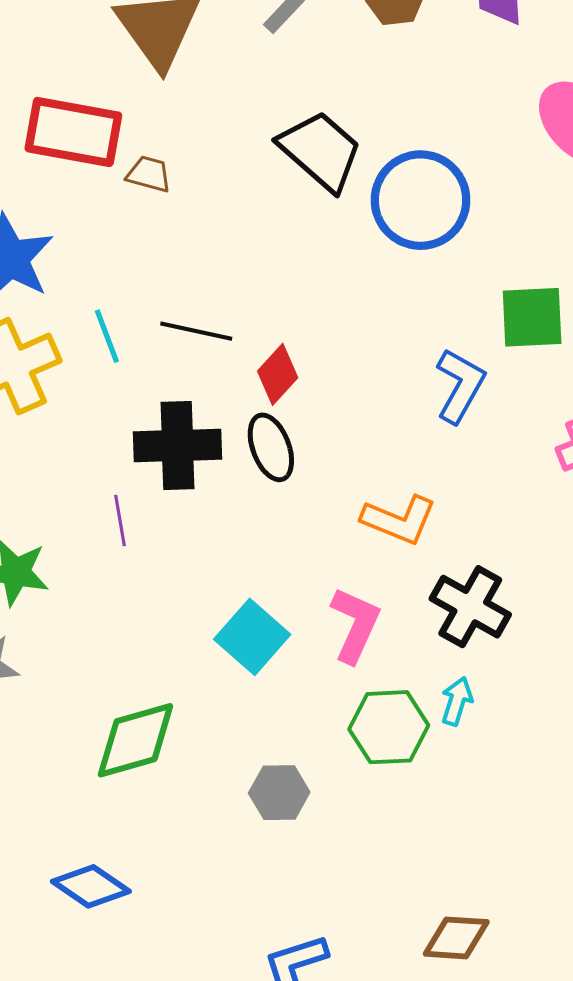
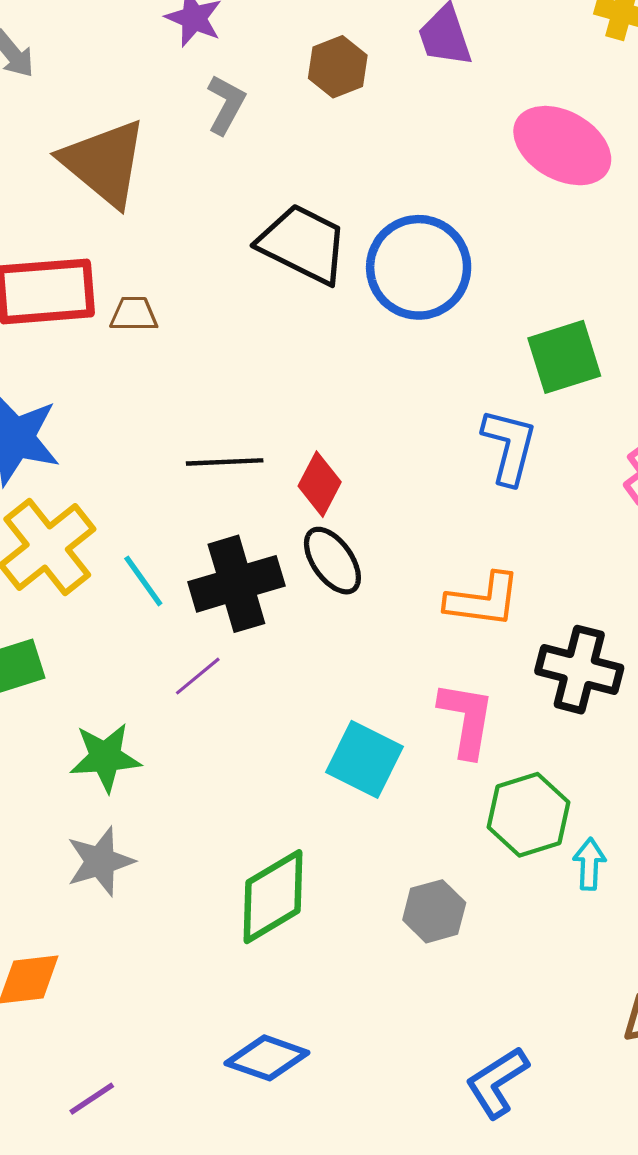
cyan line: (107, 336) -> (143, 581), moved
purple line: (120, 520) -> (198, 676), turned 75
cyan arrow: (457, 701) -> (589, 864), moved

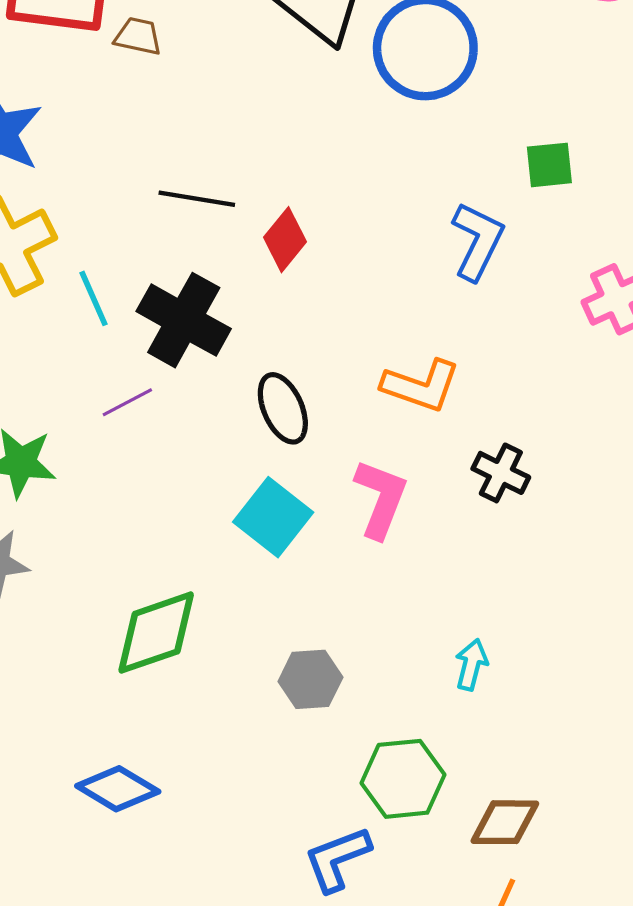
green square: (564, 357) -> (549, 165), size x0.7
black ellipse: (332, 561) -> (283, 408), moved
black cross: (236, 584) -> (184, 320), turned 34
black cross: (579, 670) -> (501, 473), size x0.7
green hexagon: (529, 815) -> (403, 779), moved

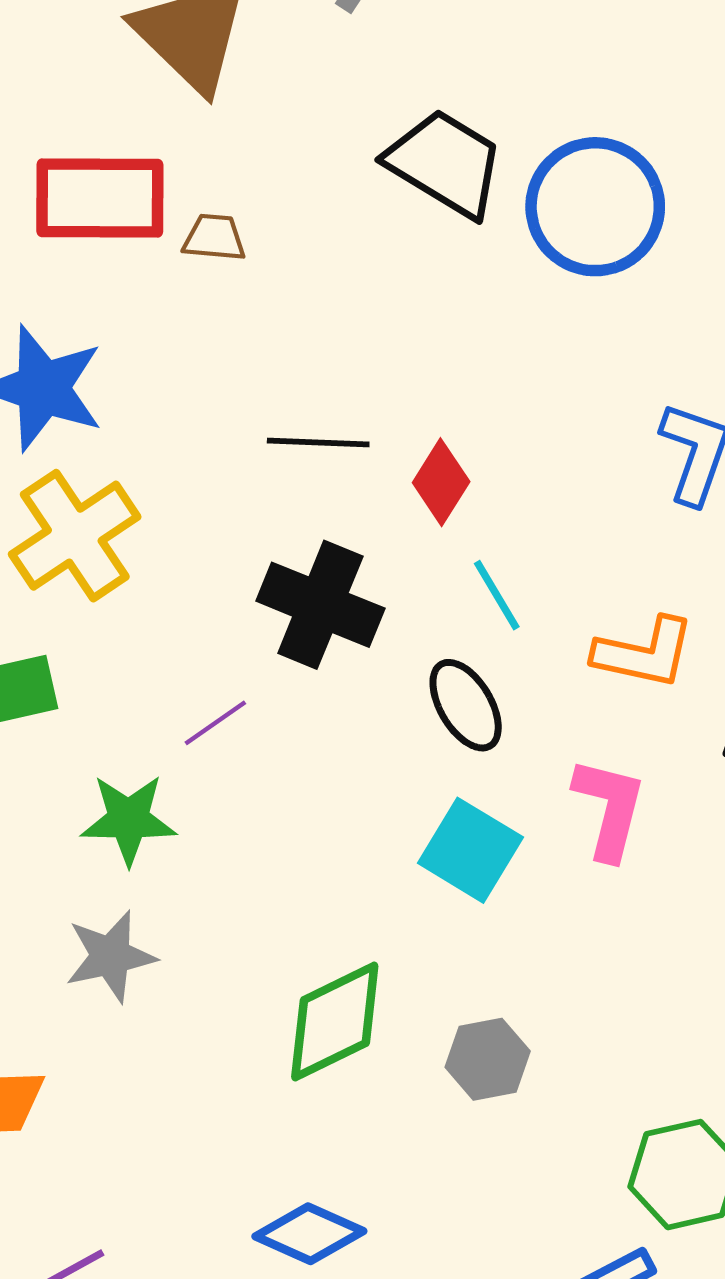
cyan line: (93, 298) -> (497, 595), moved
purple line: (127, 402) -> (215, 723), moved
gray hexagon: (310, 679) -> (488, 1059), moved

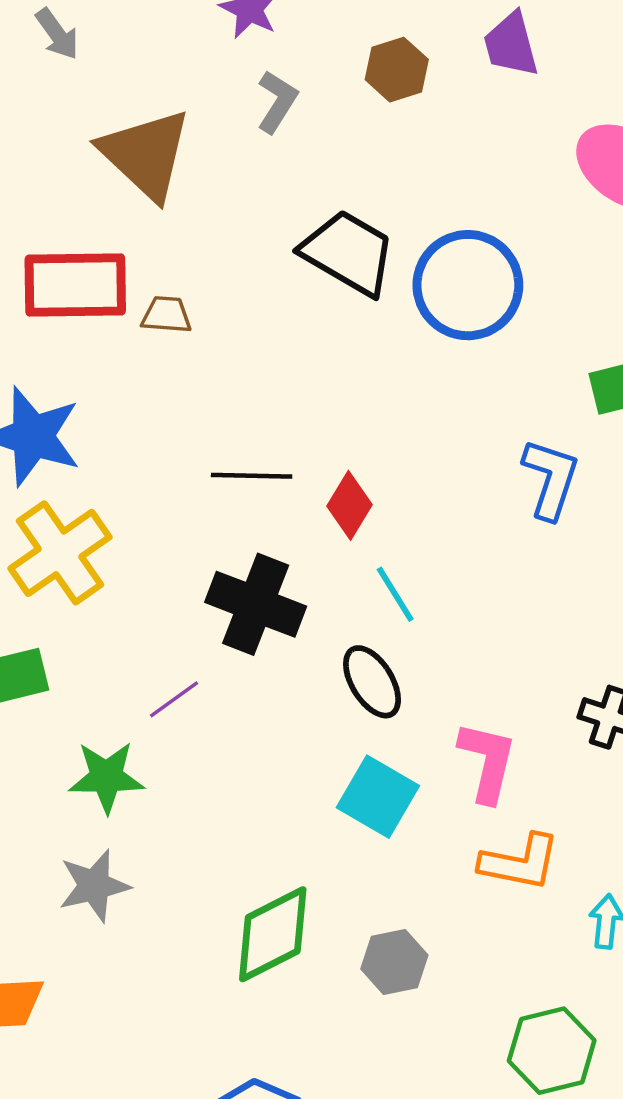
orange L-shape: (644, 653) -> (520, 862), moved

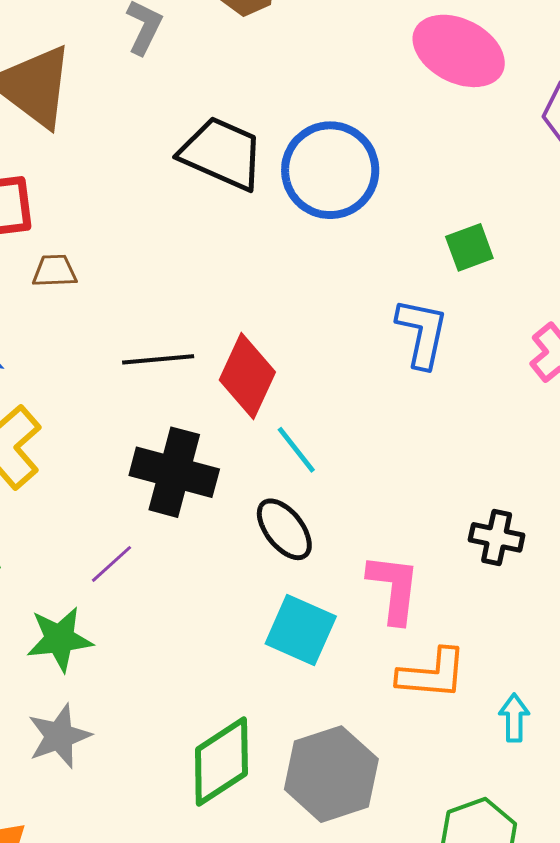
brown trapezoid: (166, 315) -> (55, 271), moved
red diamond: (350, 505) -> (247, 376), size x1.4
gray hexagon: (394, 962) -> (331, 774), size x1.6

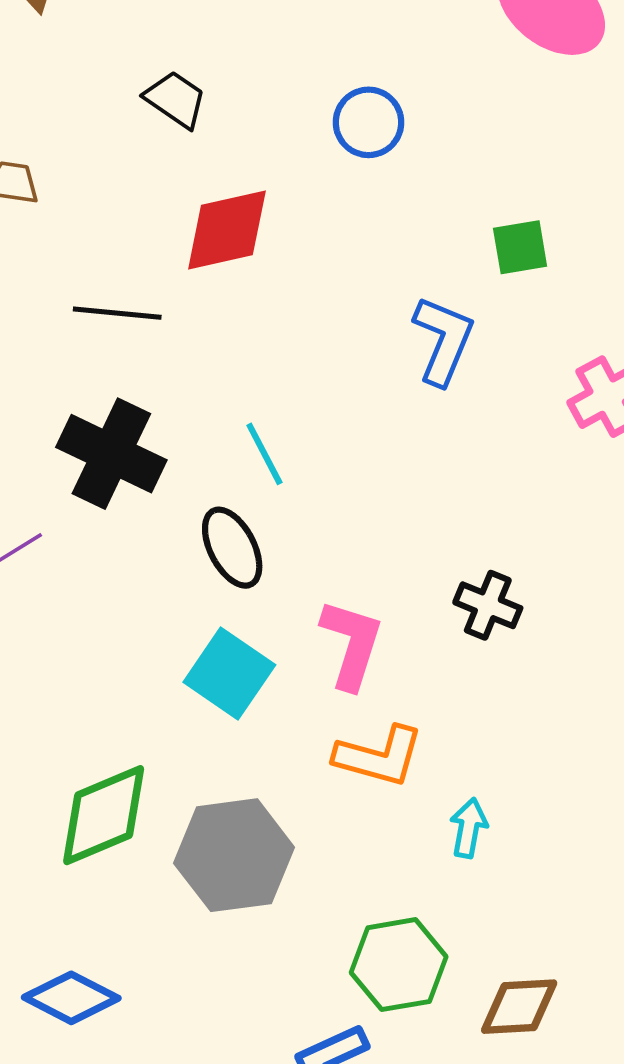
black trapezoid: (222, 153) -> (176, 99), moved, size x0.6
blue circle: (330, 170) -> (368, 122), size x0.6
red diamond: (247, 376) -> (227, 230), moved, turned 42

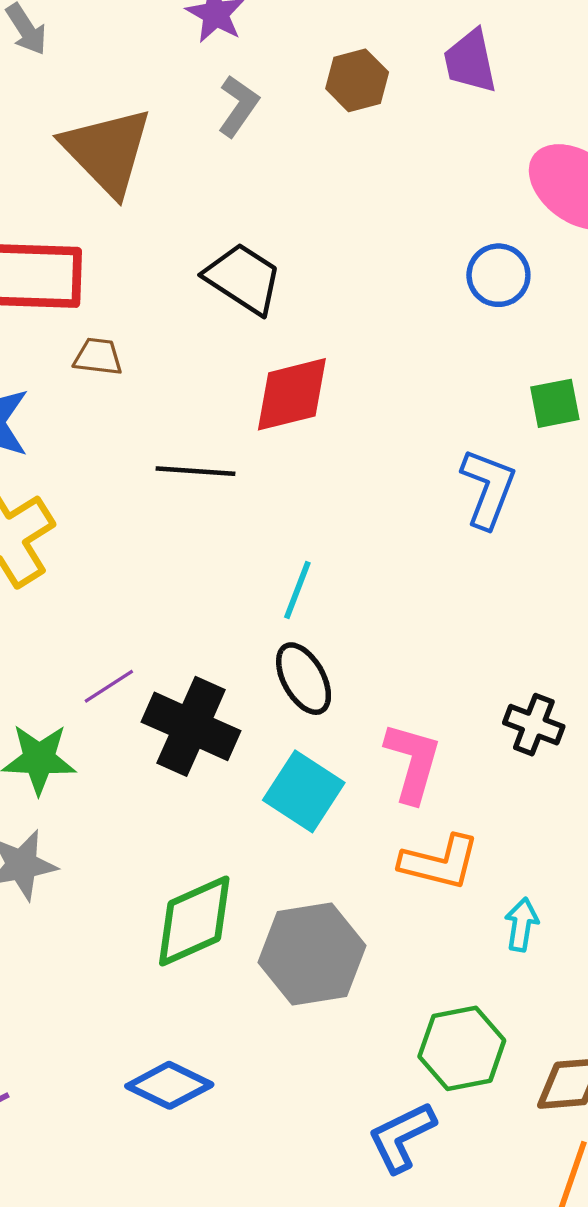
black trapezoid: (176, 99) -> (243, 278), size x1.4
blue circle: (368, 122) -> (498, 275), moved
black cross: (111, 454) -> (191, 726), moved
cyan line: (264, 454) -> (297, 590), moved, turned 50

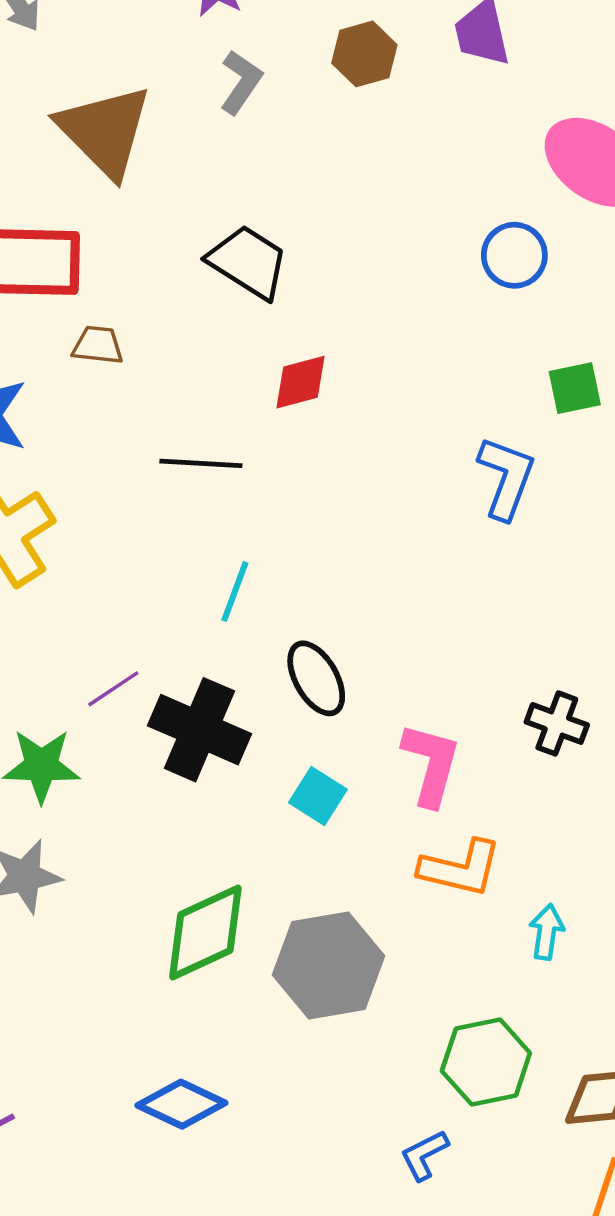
red diamond: (292, 394) -> (300, 382), size x0.7
cyan line: (297, 590) -> (235, 592), moved
cyan square: (304, 791) -> (318, 796), size x0.7
blue L-shape: (402, 1137) -> (424, 1155), size x0.7

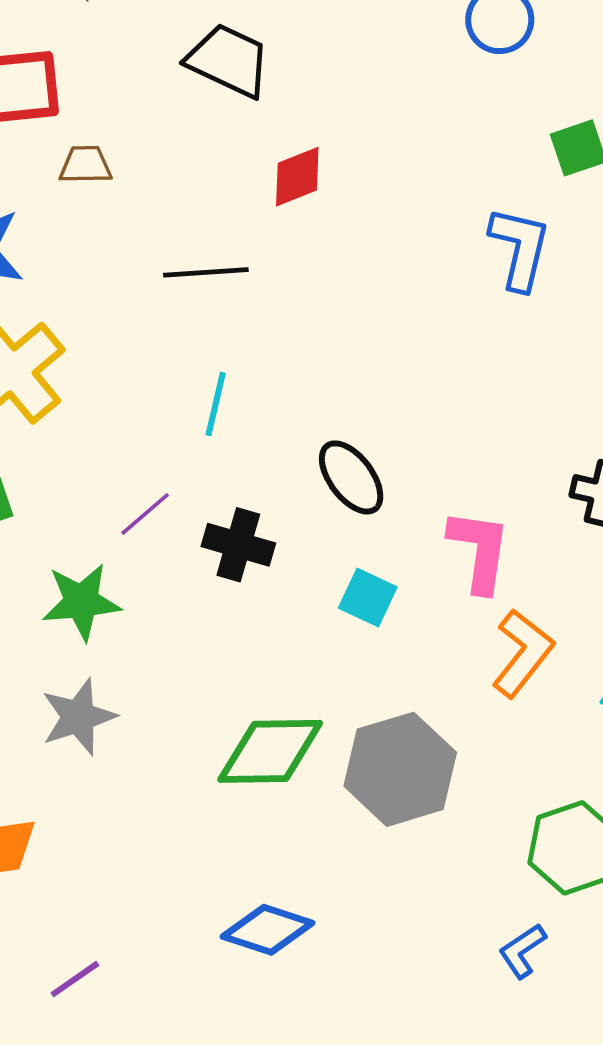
cyan line: (235, 592) -> (216, 404), moved
black cross: (200, 730) -> (238, 545), size x0.7
orange L-shape: (460, 868) -> (523, 653), turned -58
green diamond: (205, 933) -> (270, 751), turned 31

